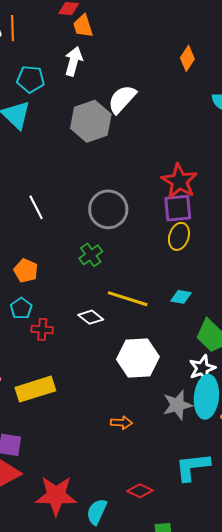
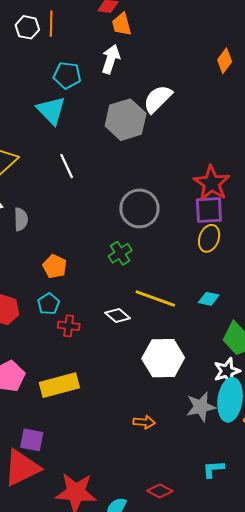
white line: (36, 207) -> (67, 166), moved
cyan L-shape: (193, 467) -> (213, 469), size x0.6

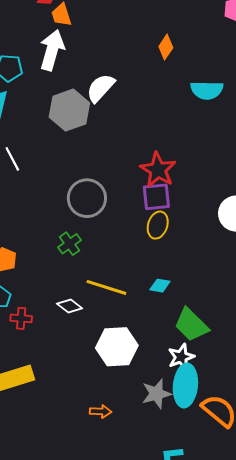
white arrow: (111, 59) -> (52, 50), size x1.4

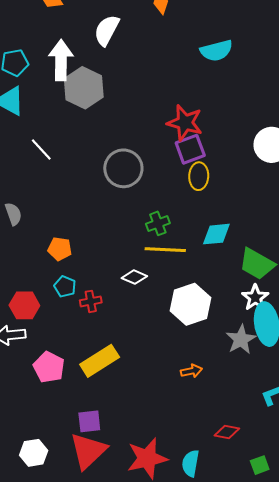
white arrow: (52, 50) -> (61, 60), moved
white semicircle: (101, 88) -> (107, 30), moved
cyan semicircle: (207, 90) -> (216, 51), moved
green cross: (69, 244) -> (158, 223), moved, turned 30
cyan diamond: (160, 286) -> (216, 234), size x1.4

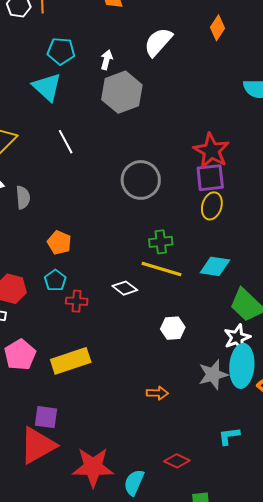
white arrow: (61, 60) -> (106, 60), size x0.5
white hexagon: (191, 304) -> (173, 328), size x0.6

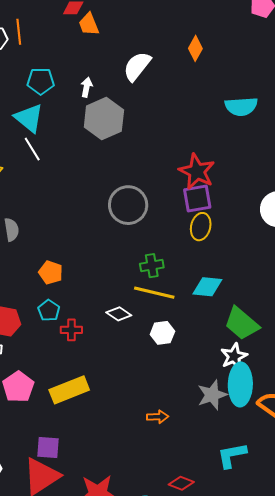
white line: (66, 142) -> (32, 149), moved
white hexagon: (173, 328) -> (162, 333), moved
cyan L-shape: (229, 436) -> (232, 455), size x1.4

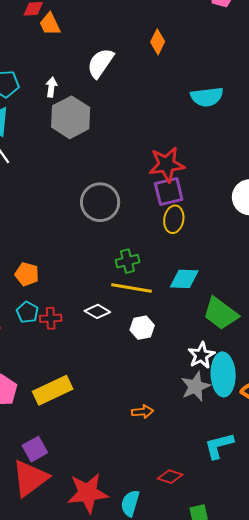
red star: (197, 172) -> (167, 165), turned -30
red cross: (71, 330) -> (51, 318), moved
white star: (234, 356) -> (201, 355), moved
purple square: (48, 447) -> (35, 449), turned -30

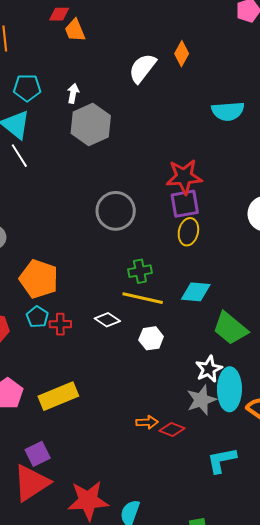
white semicircle: (100, 63) -> (142, 68), moved
orange pentagon: (27, 274) -> (39, 279), size x1.6
red diamond: (170, 477) -> (172, 430), moved

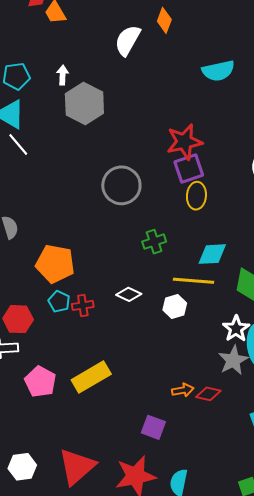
yellow line: (143, 298) -> (194, 281), moved
purple square: (38, 454) -> (153, 427), moved, turned -35

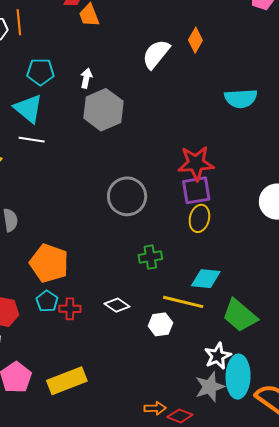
white line: (18, 145) -> (32, 140), turned -50

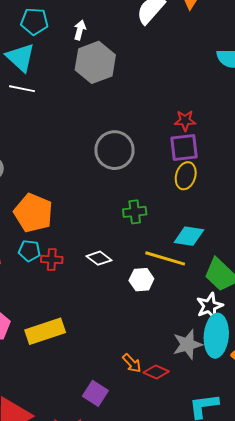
red star: (196, 163) -> (185, 121), size x0.6
cyan pentagon: (47, 301) -> (29, 251), turned -30
white star: (218, 356) -> (210, 306), moved
orange arrow: (155, 408) -> (132, 363), turned 45

